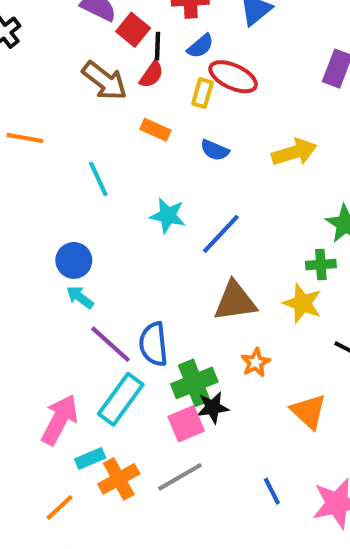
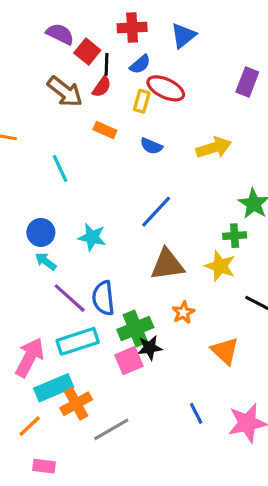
cyan star: (168, 216) -> (92, 237), moved
cyan rectangle: (121, 399) -> (78, 341), turned 36
cyan rectangle: (90, 458) -> (54, 388), size x1.6
gray line: (180, 477) -> (111, 429), moved

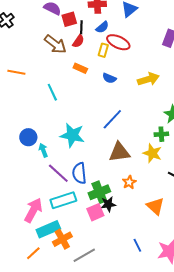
red square: (87, 52) -> (69, 19), turned 35
blue circle: (41, 232) -> (28, 137), moved
cyan star: (92, 237) -> (72, 135), size x1.4
cyan arrow: (46, 261) -> (43, 150), turned 32

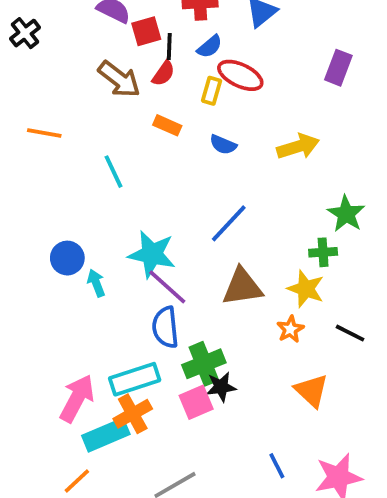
purple line: (58, 173) -> (167, 287), moved
orange star: (129, 182) -> (290, 329), moved
orange cross: (62, 239) -> (133, 414), moved

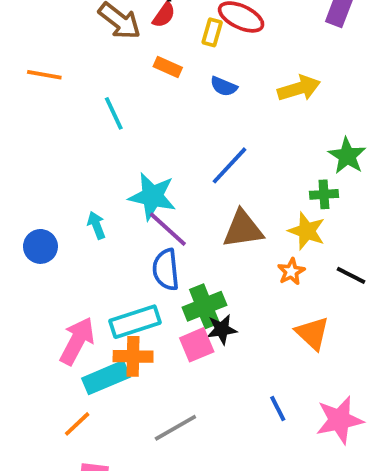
blue circle: (67, 258) -> (40, 246), moved
orange cross: (133, 414) -> (133, 356), turned 30

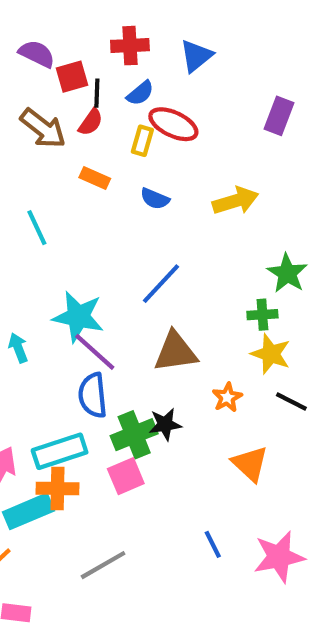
yellow star: (307, 231) -> (271, 354), moved
black star: (222, 329) -> (165, 424), moved

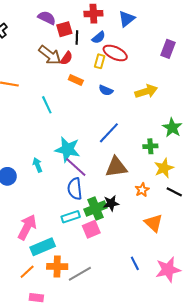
red semicircle: (91, 122) -> (66, 58), moved
green cross: (262, 315) -> (150, 146), moved
yellow star: (271, 354) -> (164, 168), turned 30
cyan rectangle: (60, 451) -> (71, 217), moved, size x0.7
orange cross: (57, 488) -> (57, 266), moved

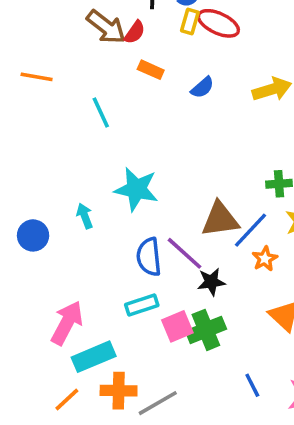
yellow rectangle: (100, 61) -> (190, 22), moved
blue semicircle: (106, 90) -> (202, 88), turned -64
blue line: (109, 133) -> (251, 230), moved
purple line: (76, 167) -> (185, 253), moved
green cross: (95, 208) -> (206, 330), moved

